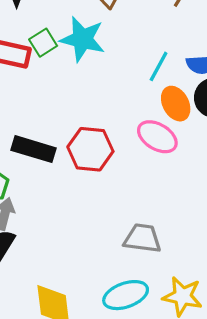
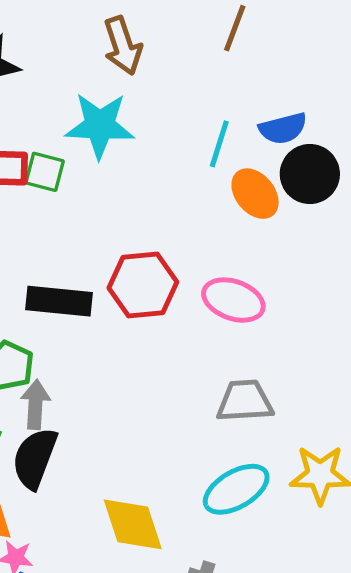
green square: (43, 43) -> (45, 172), moved, turned -32
pink ellipse: (157, 137) -> (233, 300), moved

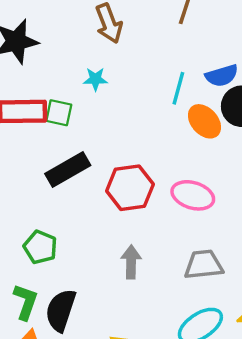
cyan star: (100, 125) -> (95, 79), size x0.5
black rectangle: (59, 301) -> (68, 170), moved, turned -33
gray arrow: (35, 404) -> (131, 262), moved

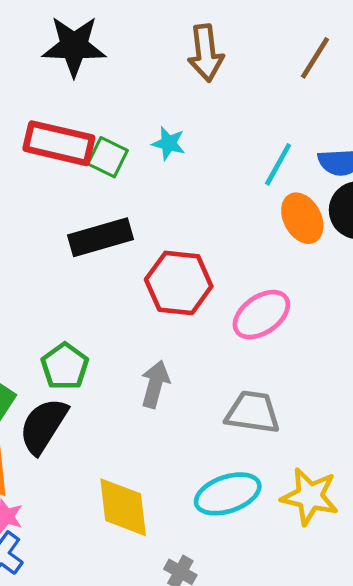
cyan star: (95, 79) -> (169, 143), moved
pink ellipse: (193, 195) -> (261, 315), turned -66
green pentagon: (40, 247) -> (65, 366), moved

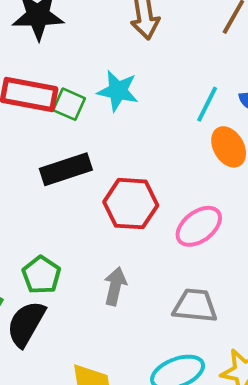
cyan star: (169, 143) -> (118, 91), size x1.5

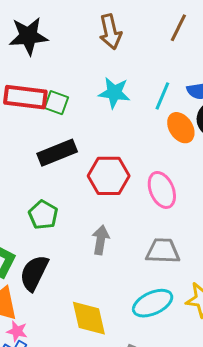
cyan star: (118, 91) -> (114, 93), moved
pink ellipse: (199, 226) -> (162, 190), turned -72
green pentagon: (41, 275) -> (43, 215), moved

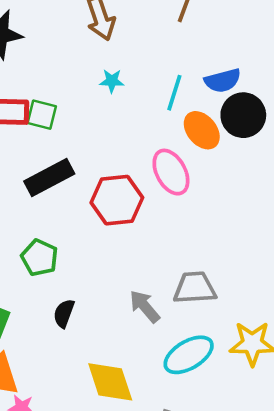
cyan star: (114, 93) -> (112, 81), moved, size x0.6
pink ellipse: (162, 190) -> (171, 172), moved
gray arrow: (101, 240) -> (145, 306), moved, turned -44
black semicircle: (34, 273) -> (64, 313), moved, size x0.6

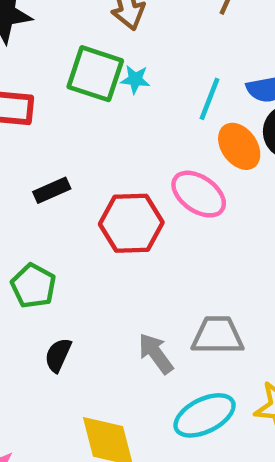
green square: (42, 115) -> (95, 74), moved, size x1.5
pink ellipse: (171, 172) -> (199, 194), turned -30
black rectangle: (49, 177) -> (52, 190), size x0.6

